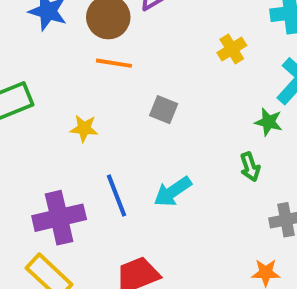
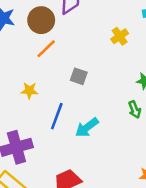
orange line: (114, 63) -> (46, 49), turned -50
blue line: (117, 196) -> (57, 116), moved, turned 44

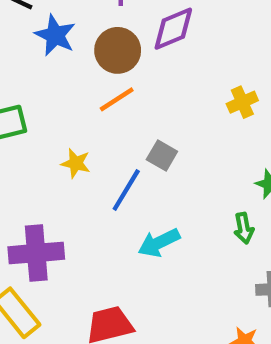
blue line: (57, 116) -> (126, 190), moved

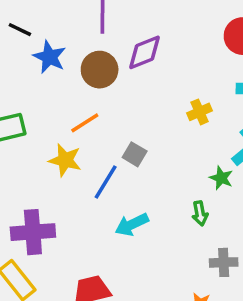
orange line: (117, 99) -> (85, 123), moved
yellow star: (76, 163) -> (65, 160), size x1.4

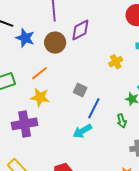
orange line: (85, 123) -> (40, 73), moved
blue line: (106, 182) -> (94, 108), moved
purple cross: (33, 232) -> (25, 124), moved

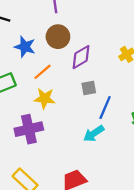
purple diamond: (80, 30) -> (81, 57), moved
blue star: (25, 38) -> (25, 47), moved
gray square: (80, 90) -> (89, 88), turned -32

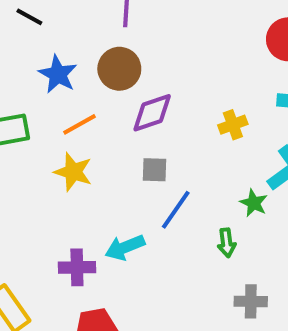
purple cross: (29, 129) -> (77, 267), moved, size x0.7
cyan arrow: (94, 134) -> (125, 247), moved

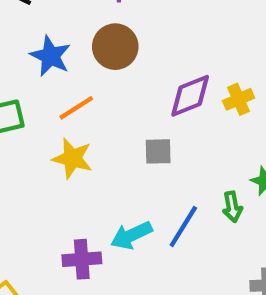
purple diamond: (152, 113) -> (190, 96), moved
blue line: (176, 210) -> (183, 227), moved
green arrow: (227, 243) -> (232, 207), moved

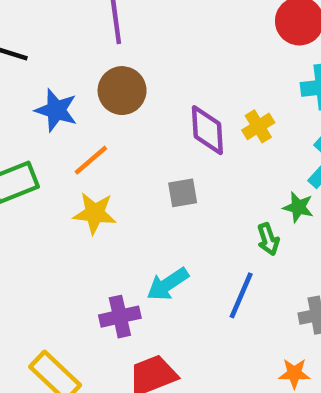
purple diamond: (190, 96) -> (207, 130), turned -63
blue line: (183, 227) -> (241, 295), moved

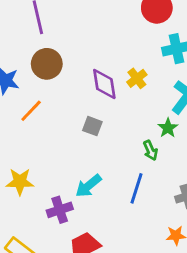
gray square: (183, 193) -> (92, 126), turned 36
green star: (298, 207) -> (168, 128), turned 30
yellow star: (95, 213) -> (20, 182), moved

